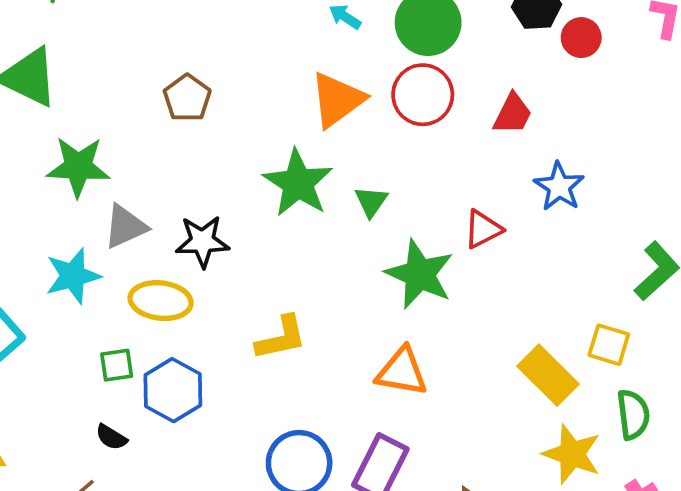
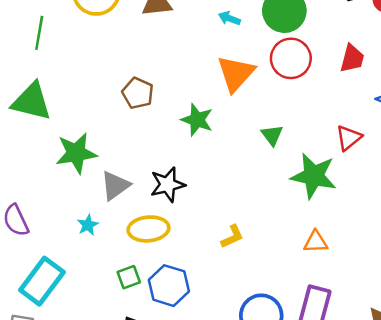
green star: (298, 183) -> (197, 120), moved, size x0.7
cyan star: (73, 276) -> (88, 225), size x0.6
yellow L-shape: (281, 338) -> (232, 237), size x0.7
orange triangle: (402, 372) -> (316, 242), size x0.7

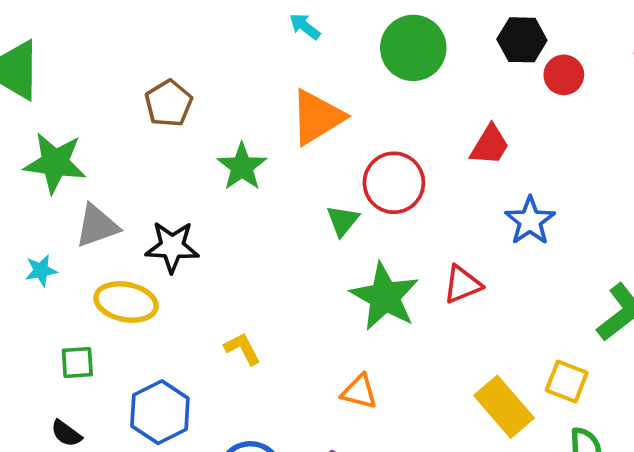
cyan arrow: (229, 18) -> (305, 26), moved
red circle: (291, 58) -> (394, 183), moved
red triangle: (349, 138) -> (462, 284), moved
yellow L-shape: (232, 237) -> (242, 349), turned -110
blue hexagon: (169, 286) -> (160, 412), moved

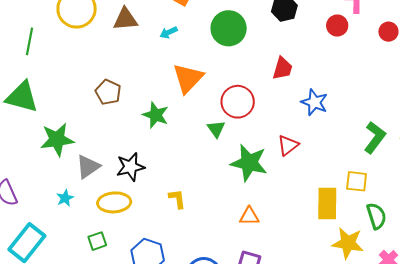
cyan arrow: (305, 26) -> (169, 32), turned -48
red circle: (564, 75) -> (337, 26), moved
yellow L-shape: (242, 349) -> (177, 199), moved, turned 35
yellow rectangle: (504, 407) -> (327, 204), turned 56

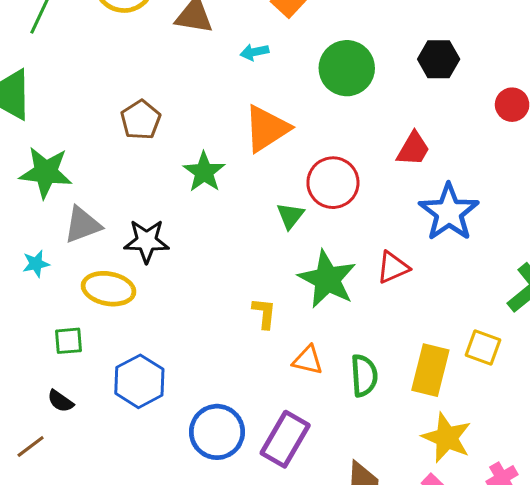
blue star: (314, 102) -> (449, 212), size x1.4
yellow L-shape: (177, 199) -> (264, 313), moved
green semicircle: (376, 216) -> (364, 376), moved

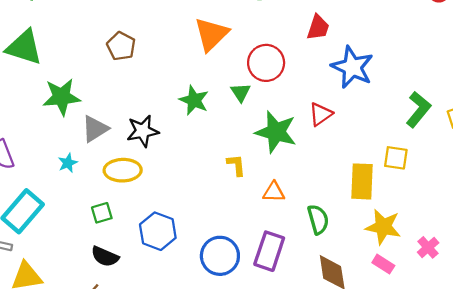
green star: (204, 172) -> (194, 100), moved
green semicircle: (364, 376) -> (318, 219), moved
black semicircle: (60, 401) -> (105, 257), size x1.4

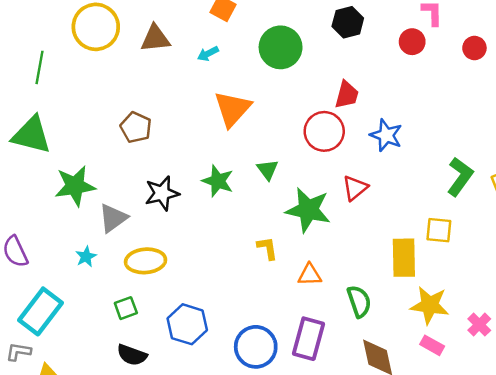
red circle: (266, 63) -> (324, 131), moved
blue star: (352, 67) -> (386, 135), size x0.7
black star: (143, 131) -> (162, 193), moved

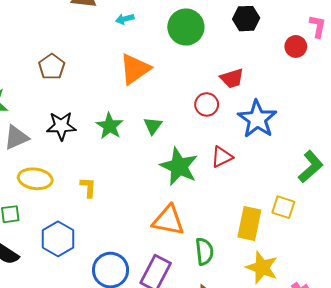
red trapezoid: (347, 95) -> (232, 78), turned 45
red circle: (324, 131) -> (207, 104), size x0.7
blue star: (386, 135) -> (257, 119), size x1.4
yellow L-shape: (267, 248) -> (88, 187), moved
orange triangle: (310, 275) -> (168, 220), size x1.6

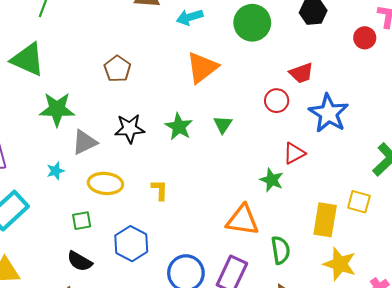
cyan arrow: (125, 19) -> (190, 17), size x1.4
green star: (179, 166) -> (272, 180), moved, size x0.6

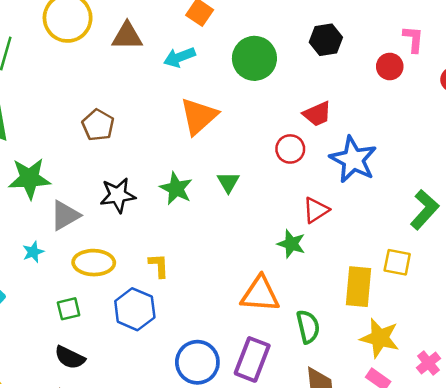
blue hexagon: (131, 244) -> (135, 309), moved

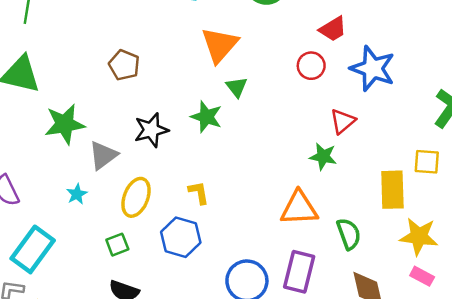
green triangle: (228, 182) -> (237, 87), moved
yellow ellipse: (94, 263) -> (136, 197), turned -63

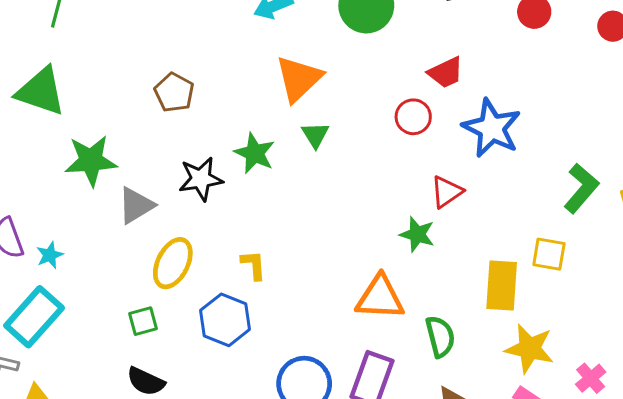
green star: (206, 117) -> (255, 153), moved
cyan star: (77, 194) -> (50, 255), moved

